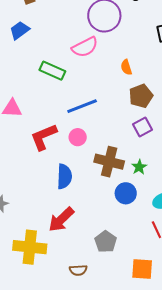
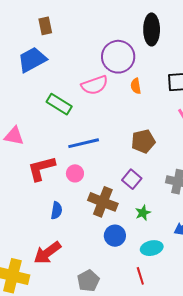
blue trapezoid: (20, 30) -> (32, 60), size x1.4
orange semicircle: (126, 67) -> (136, 86), moved
purple square: (142, 127) -> (132, 179), moved, turned -30
green star: (139, 167) -> (143, 213), moved
blue semicircle: (64, 176) -> (56, 211), size x0.7

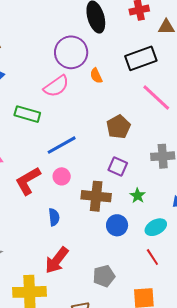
gray pentagon: (88, 281) -> (104, 276), turned 30

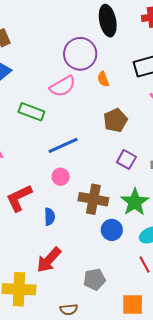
brown pentagon: (118, 127) -> (115, 120), moved
purple square: (118, 166) -> (126, 160), moved
red L-shape: (28, 181) -> (19, 198), moved
green star: (138, 196) -> (135, 202), size x1.8

